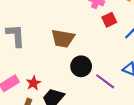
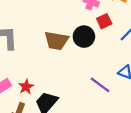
black circle: (81, 66) -> (84, 37), moved

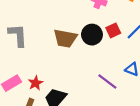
red square: (104, 21) -> (113, 30), moved

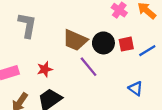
purple line: (107, 82) -> (88, 67), moved
red star: (36, 83) -> (45, 69), moved

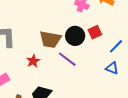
blue line: (147, 51) -> (116, 46), moved
red star: (45, 69) -> (33, 61), moved

